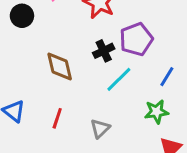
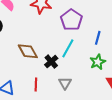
black cross: (104, 51) -> (51, 62), moved

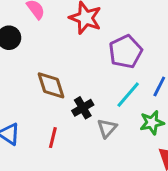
cyan line: (68, 48) -> (128, 95), moved
gray triangle: (65, 83) -> (107, 128), moved

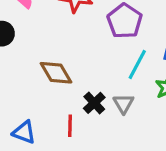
black cross: (83, 108) -> (94, 103), moved

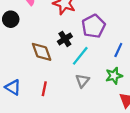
cyan line: (137, 64) -> (80, 56), moved
black cross: (94, 103) -> (65, 39), moved

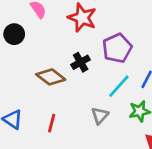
brown diamond: (42, 52) -> (51, 77), turned -35
cyan line: (80, 56) -> (119, 86), moved

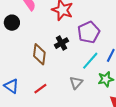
brown diamond: (51, 77) -> (39, 54), turned 60
red line: (52, 123) -> (40, 89), turned 40

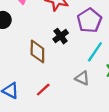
gray triangle: (76, 83) -> (82, 78), turned -40

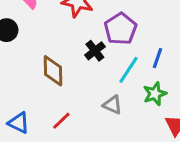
black cross: (61, 36) -> (95, 51), moved

